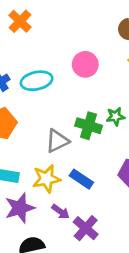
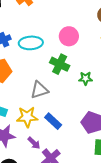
green cross: (89, 126) -> (60, 64), moved

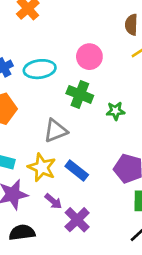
yellow star: (27, 117) -> (42, 167), turned 30

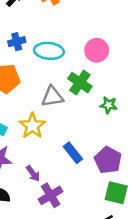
gray triangle: (55, 131) -> (52, 97), moved
yellow star: (42, 167) -> (32, 126), moved
blue rectangle: (77, 171) -> (73, 153), moved

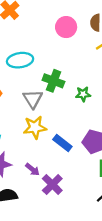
pink circle: (97, 50) -> (66, 27), moved
gray triangle: (52, 97) -> (33, 99), turned -40
yellow star: (32, 126) -> (35, 127), moved, turned -30

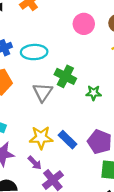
yellow star: (35, 127) -> (41, 138), moved

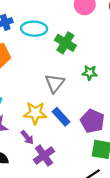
green cross: (65, 76) -> (65, 43), moved
gray triangle: (43, 92) -> (55, 83), moved

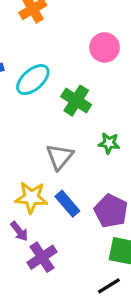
cyan ellipse: (34, 29) -> (33, 80), turned -45

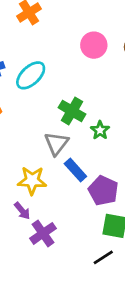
green cross: (76, 101) -> (72, 111), moved
green star: (109, 143) -> (100, 130), turned 30
blue rectangle: (67, 204) -> (75, 170), moved

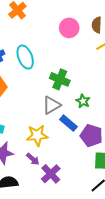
cyan ellipse: (31, 75) -> (25, 57), turned -60
green star: (100, 130) -> (83, 101), moved
gray triangle: (56, 143) -> (51, 105), turned 30

